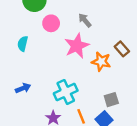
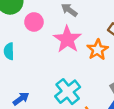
orange star: (101, 62) -> (98, 50), turned -30

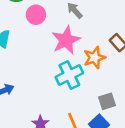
cyan cross: (68, 92) -> (69, 75), moved

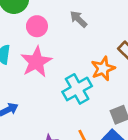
pink star: (66, 40) -> (36, 62), moved

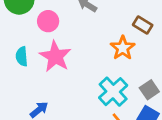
cyan cross: (77, 89) -> (113, 92), moved

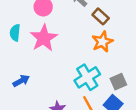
brown rectangle: (143, 25) -> (101, 16), moved

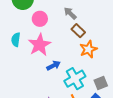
brown rectangle: (101, 16) -> (78, 31), moved
blue arrow: (21, 81) -> (53, 66), moved

